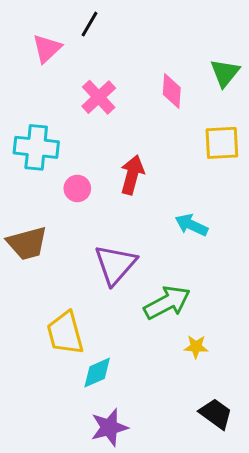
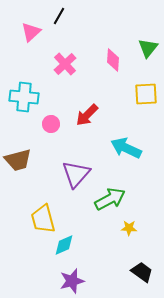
red arrow: (132, 175) -> (87, 115), turned -150
cyan arrow: (191, 225) -> (126, 148), size x1.4

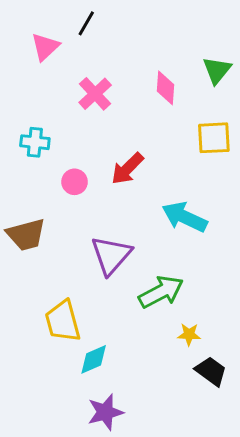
cyan cross: (24, 97) -> (35, 142), size x0.7
black trapezoid: (142, 272) -> (211, 371), moved

